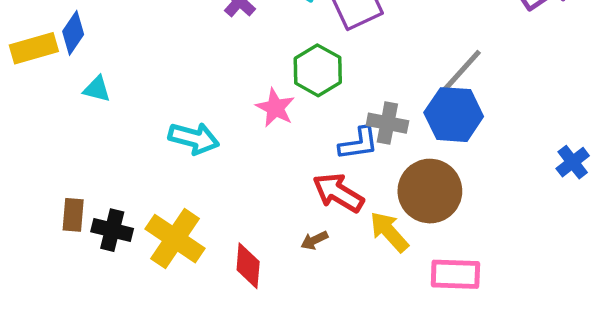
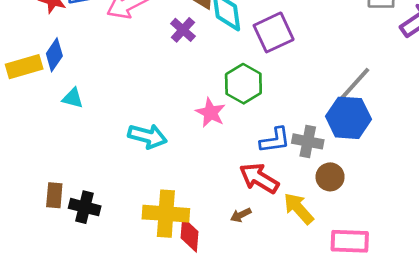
gray cross: (387, 123) -> (308, 141), moved
brown circle: (430, 191) -> (330, 177), size x0.6
yellow cross: (175, 239) -> (166, 214), moved, turned -30

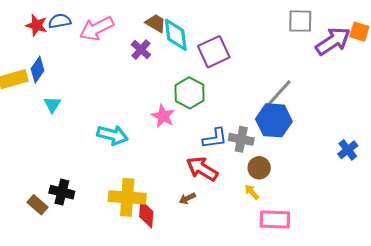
cyan triangle: (73, 98) -> (52, 104), turned 48
brown rectangle: (54, 195) -> (38, 205), moved, turned -54
yellow arrow: (299, 208) -> (252, 192), moved, size x0.6

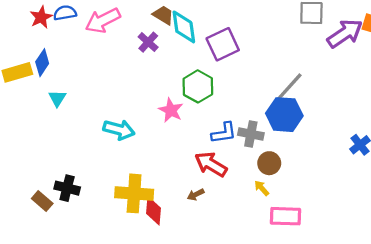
red star: (36, 25) -> (41, 17), turned 30

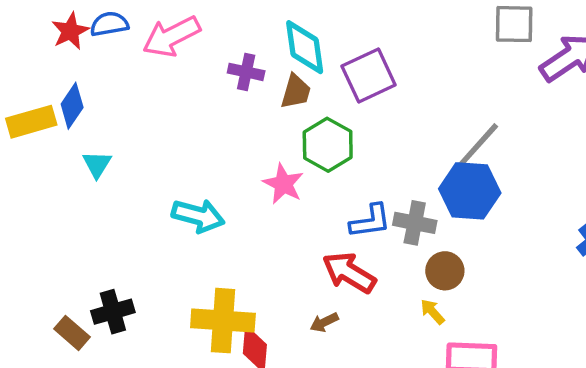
brown trapezoid: (163, 15) -> (296, 92), moved, turned 75
purple cross: (148, 42) -> (246, 72), turned -30
black cross: (67, 188) -> (113, 312), turned -30

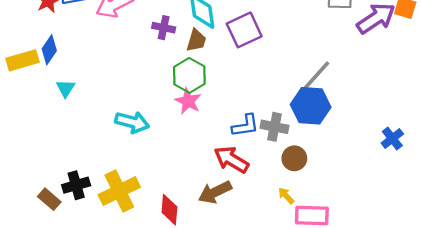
green hexagon: (328, 145) -> (189, 75), moved
yellow arrow: (432, 312) -> (286, 196), moved
yellow cross: (223, 321) -> (119, 191), moved, turned -30
brown arrow: (324, 322) -> (215, 192), size x1.8

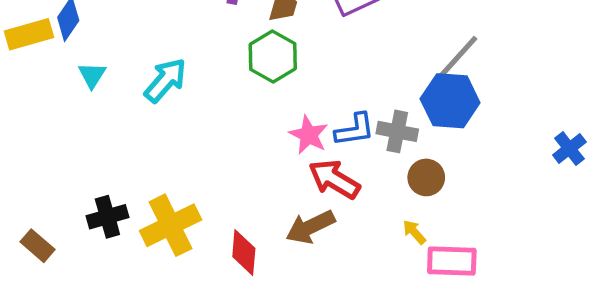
pink star: (188, 101) -> (309, 135), moved
cyan arrow: (132, 122) -> (165, 80), moved, turned -64
brown rectangle: (49, 199) -> (38, 246), moved

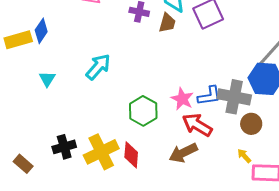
green hexagon: (273, 56) -> (143, 111), moved
cyan triangle: (92, 75) -> (47, 79), moved
gray cross: (397, 131) -> (234, 97), size x1.4
red diamond: (244, 252) -> (131, 155), moved

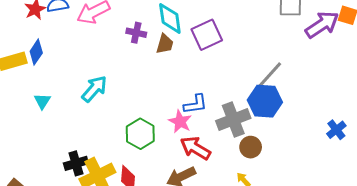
blue L-shape: (209, 96) -> (195, 104), moved
gray cross: (234, 97) -> (233, 119), turned -32
black cross: (64, 147) -> (76, 163), moved

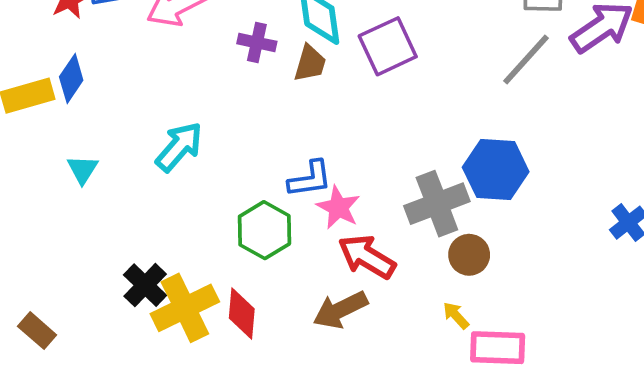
gray line: (269, 76) -> (526, 60), moved
blue L-shape: (195, 104) -> (310, 179), moved
black cross: (76, 163) -> (145, 285), turned -30

